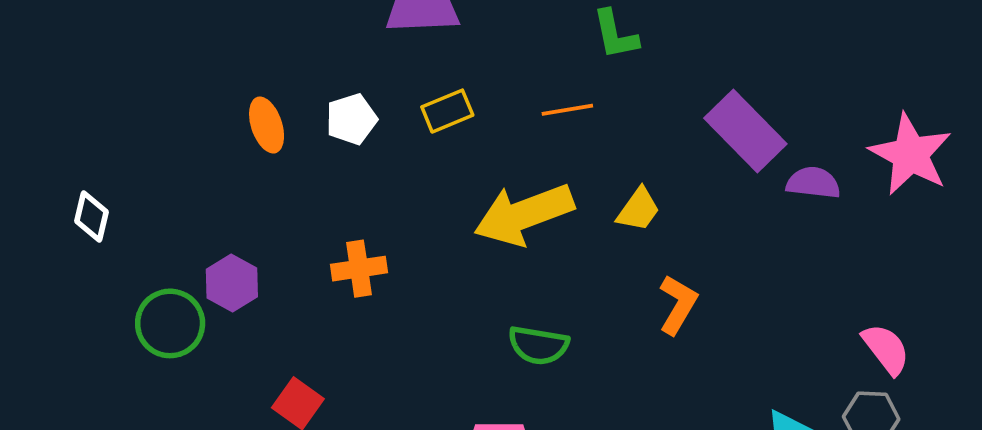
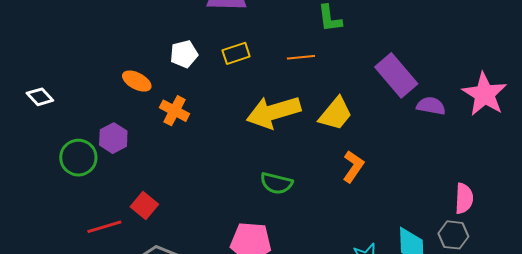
orange ellipse: (267, 125) -> (137, 81), moved, turned -48
yellow trapezoid: (638, 210) -> (336, 114), size x1.4
white diamond: (92, 216) -> (40, 97), turned -60
orange cross: (359, 269) -> (175, 111), moved, turned 32
pink semicircle: (886, 349) -> (464, 198), turned 36

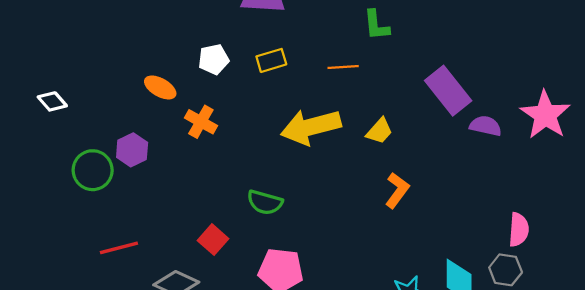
yellow trapezoid: (336, 114) -> (379, 131), size x0.7
green semicircle: (276, 183) -> (265, 202), moved
red square: (144, 205) -> (213, 240), moved

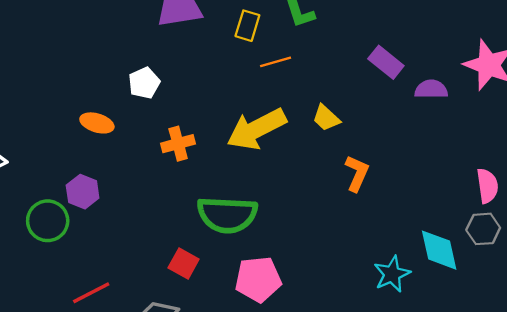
yellow rectangle: (271, 60) -> (247, 26), moved, turned -44
purple rectangle: (448, 91) -> (386, 62), size x0.7
orange cross: (201, 122) -> (178, 144), moved, turned -32
yellow trapezoid: (379, 131) -> (326, 118), turned 104
green semicircle: (265, 202) -> (227, 215), size x1.6

